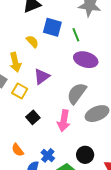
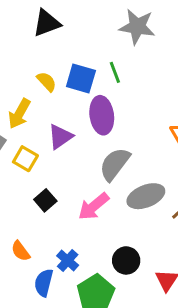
blue square: (52, 27) -> (81, 79), moved
purple ellipse: (86, 60) -> (102, 115), moved, turned 65
yellow arrow: (15, 62) -> (19, 114), turned 42
pink arrow: (64, 121) -> (94, 206), turned 40

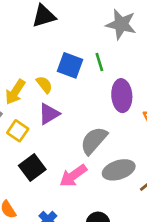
yellow semicircle: (47, 82) -> (44, 85), moved
purple ellipse: (102, 115) -> (122, 96), moved
black square: (45, 200) -> (32, 168), size x1.4

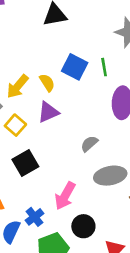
gray semicircle: (94, 141) -> (89, 144), size x0.6
pink arrow: (73, 176) -> (65, 196), moved, turned -32

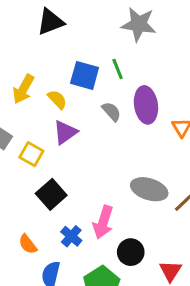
yellow arrow: (18, 86) -> (23, 89), moved
gray semicircle: (89, 144) -> (111, 112), moved, turned 102
gray ellipse: (110, 176) -> (149, 189), turned 40
blue cross: (35, 217) -> (71, 236), moved

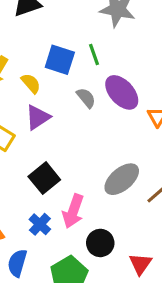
purple ellipse: (146, 105) -> (122, 92), turned -36
gray ellipse: (149, 189) -> (122, 179), turned -60
black square: (51, 194) -> (44, 178), moved

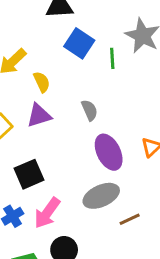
green line: (94, 54) -> (112, 58), moved
blue square: (60, 60) -> (79, 43), moved
purple ellipse: (122, 92) -> (109, 152), moved

